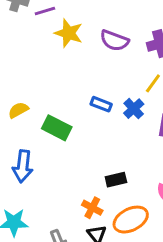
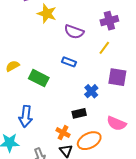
purple semicircle: (114, 41) -> (74, 32), moved
blue cross: (134, 109) -> (91, 91), moved
blue arrow: (23, 166) -> (26, 116), moved

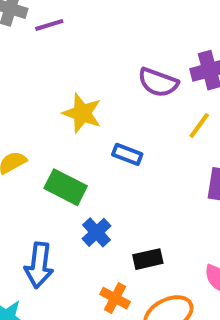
yellow star: (47, 14) -> (82, 113), moved
purple semicircle: (74, 32) -> (158, 82), moved
blue cross: (91, 91) -> (97, 232), moved

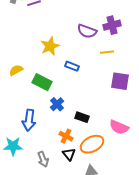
yellow star: (82, 113) -> (50, 46), turned 30
yellow line: (199, 126) -> (107, 52), turned 48
black rectangle: (148, 259) -> (82, 117), turned 32

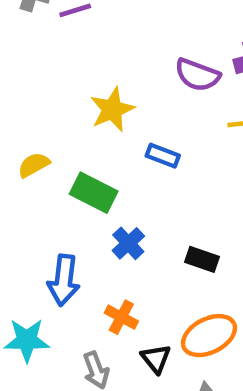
black rectangle: (82, 117) -> (202, 259), moved
orange cross: (66, 136) -> (121, 317), moved

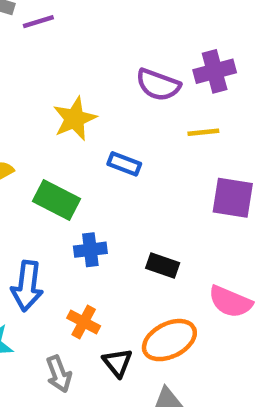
blue cross: (128, 243) -> (90, 250), turned 36

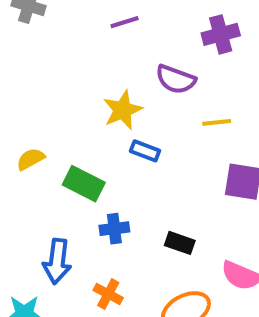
purple line: (38, 22) -> (125, 22), moved
purple cross: (215, 71) -> (221, 34), moved
yellow star: (75, 119) -> (123, 110), moved

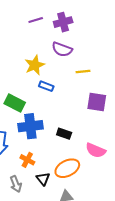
purple cross: (221, 34) -> (63, 22), moved
blue cross: (114, 229) -> (30, 126), size x1.6

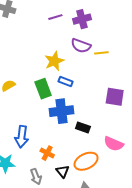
yellow line: (83, 71) -> (101, 53), moved
green rectangle: (15, 103) -> (43, 89), moved, turned 42
blue cross: (30, 126) -> (61, 111), moved

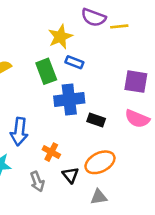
pink semicircle: (114, 144) -> (137, 119), moved

